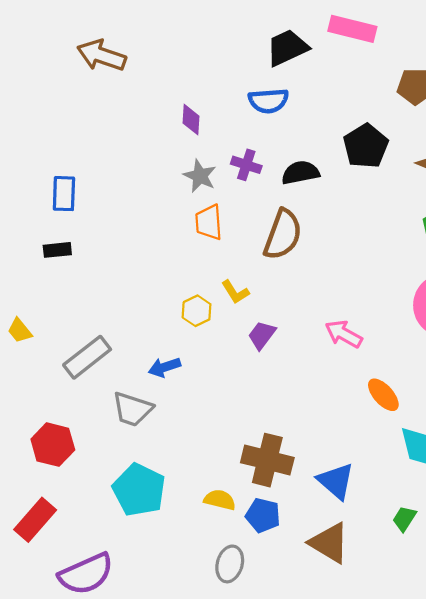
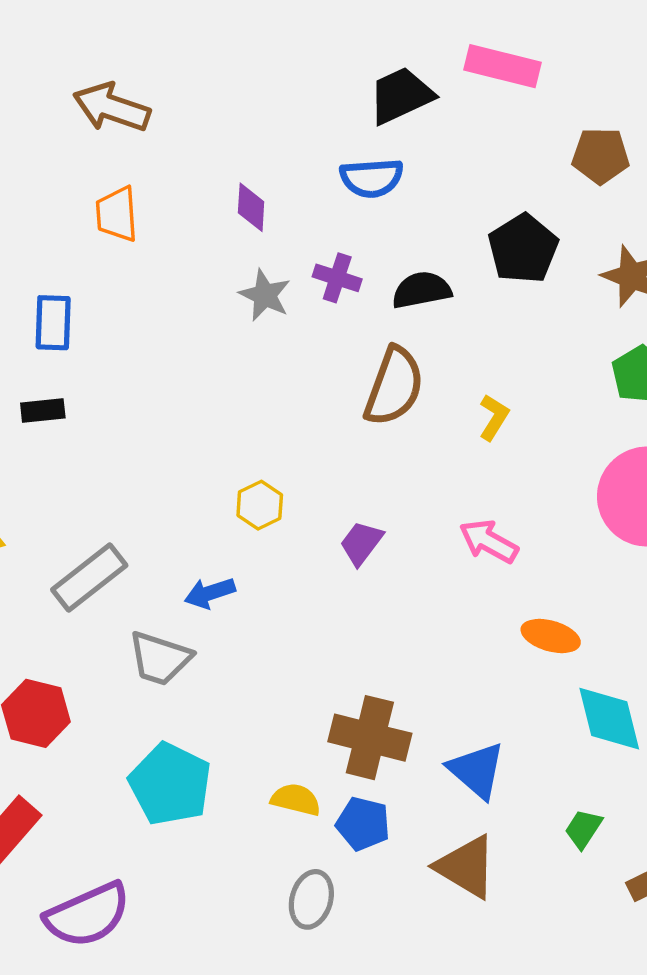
orange trapezoid: (209, 222) -> (117, 214), moved
yellow L-shape: (235, 292) -> (494, 417), moved, turned -116
orange ellipse: (383, 395) -> (551, 636), turned -32

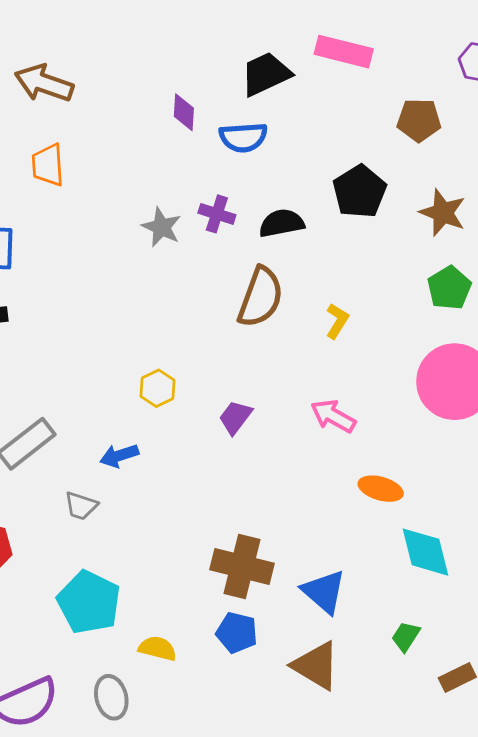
purple diamond: (251, 207) -> (184, 112), moved
gray trapezoid: (160, 658) -> (81, 506), size x0.7
yellow semicircle: (296, 800) -> (157, 648), moved
gray ellipse: (311, 899) -> (111, 697), moved, turned -30

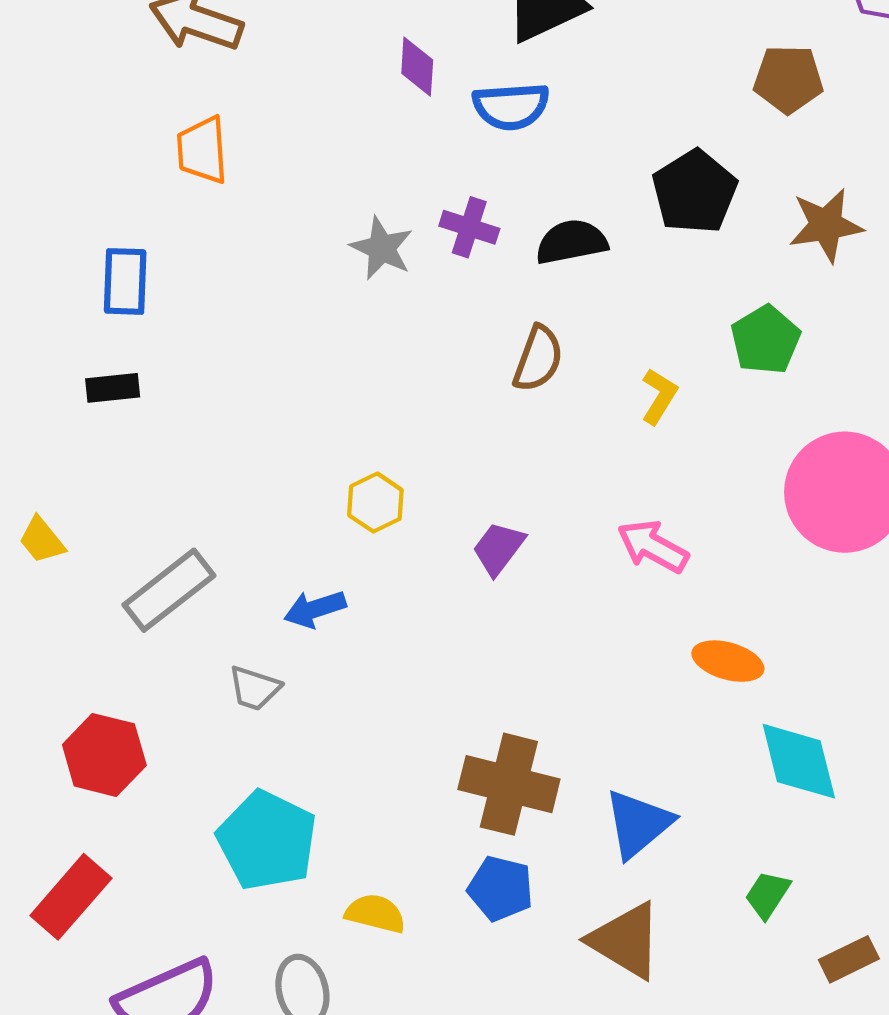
brown star: (443, 213) -> (826, 225), turned -30
green pentagon: (449, 288) -> (765, 340), moved
brown semicircle: (260, 297) -> (538, 359), size x0.7
blue triangle: (324, 592) -> (638, 824), turned 39

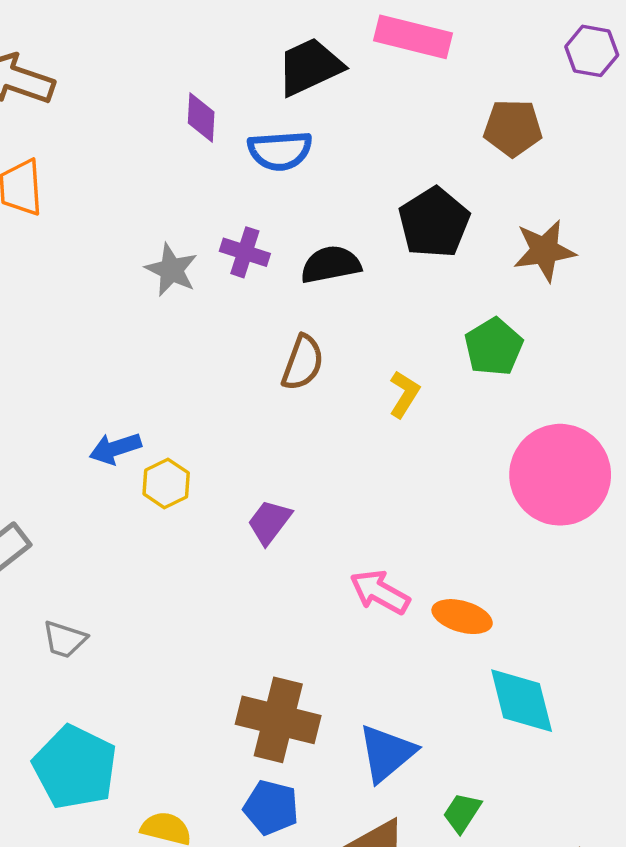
pink arrow: (653, 546) -> (380, 592), moved
blue arrow: (315, 609) -> (115, 448), moved
green trapezoid: (768, 895) -> (462, 813), moved

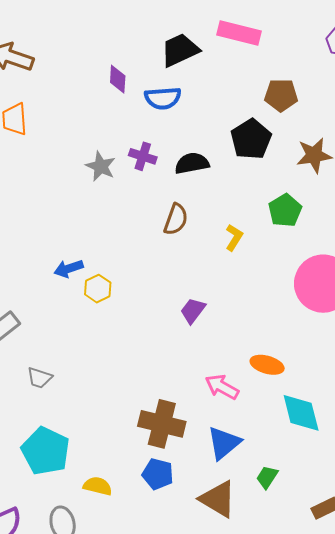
brown pentagon: (513, 128) -> (281, 95), moved
purple trapezoid: (269, 522) -> (193, 311), moved
pink arrow: (380, 592) -> (222, 387), moved

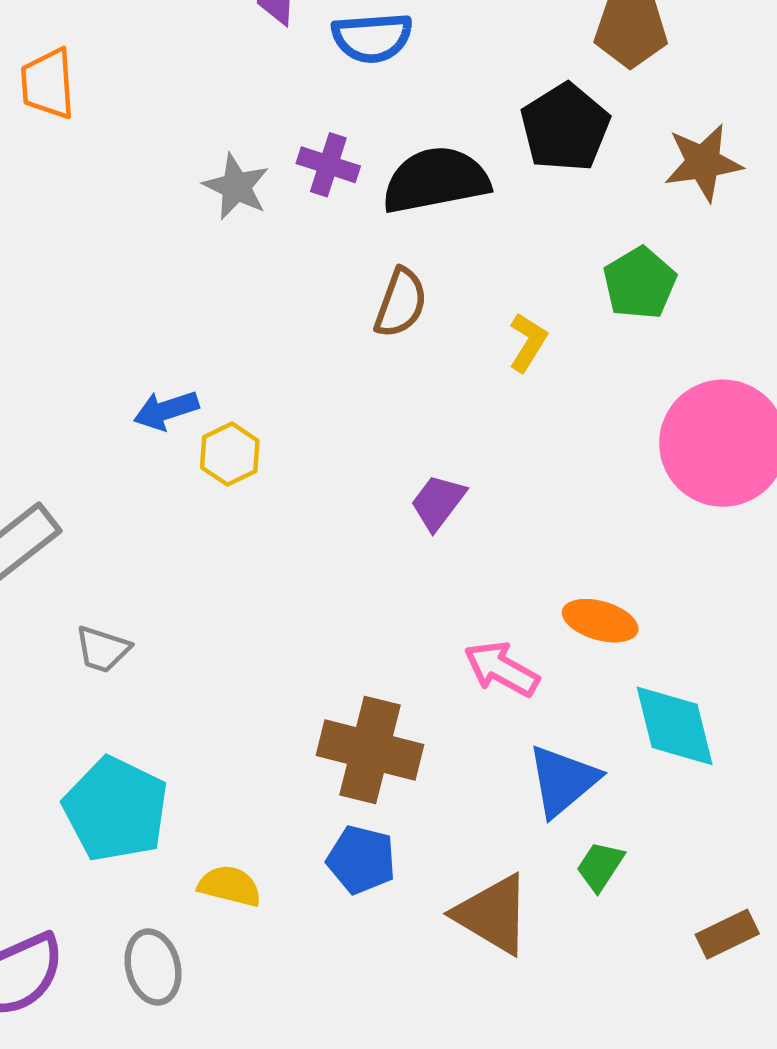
black semicircle: (192, 163) -> (436, 180), size x1.4
blue triangle: (224, 443) -> (563, 781), moved

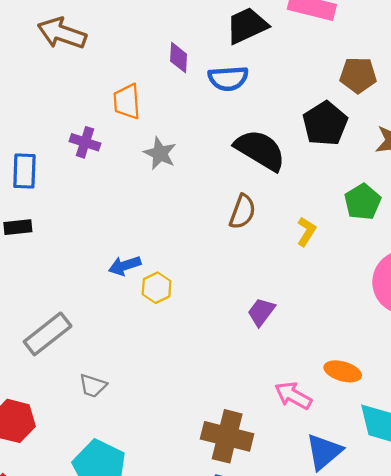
orange trapezoid: (48, 84) -> (127, 102), moved
purple cross: (328, 165) -> (85, 142), moved
black semicircle: (436, 180) -> (260, 150), turned 42

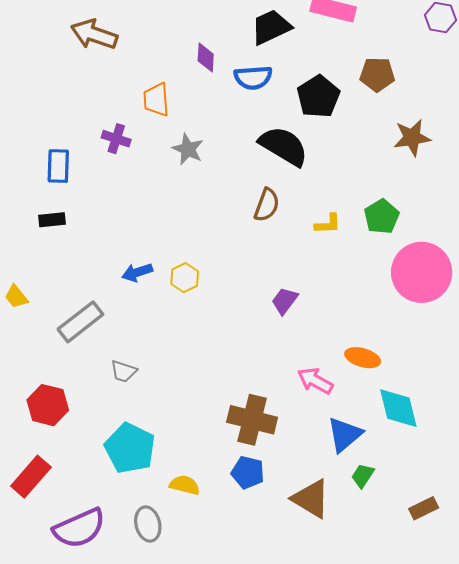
black pentagon: (325, 124) -> (318, 97), moved
green pentagon: (363, 202) -> (382, 217), moved
yellow L-shape: (306, 232) -> (328, 224), turned 56
blue arrow: (125, 266) -> (137, 272), moved

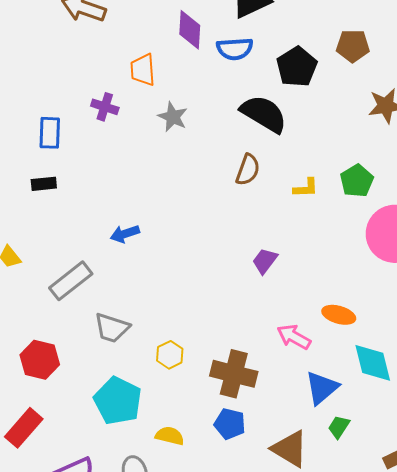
purple diamond: (206, 58) -> (190, 30), size x1.4
yellow hexagon: (185, 278) -> (170, 355), moved
gray trapezoid: (124, 371) -> (112, 328), size x1.4

